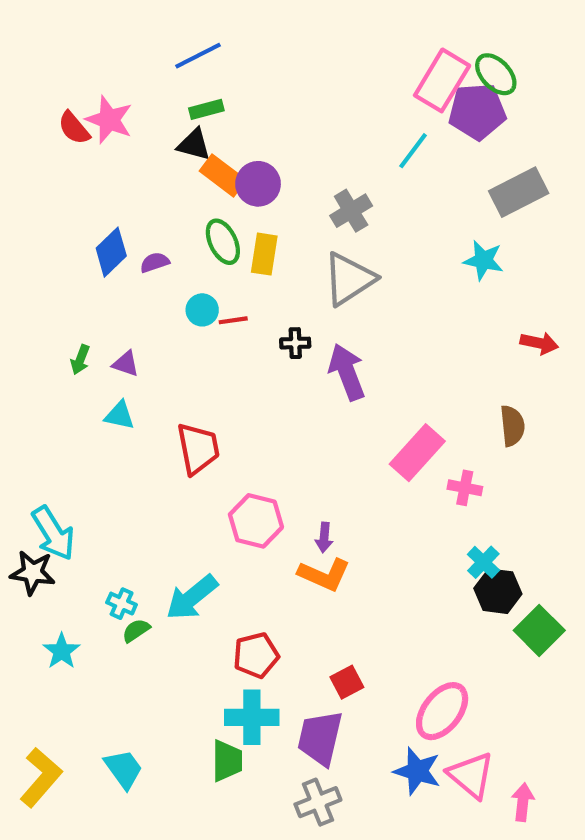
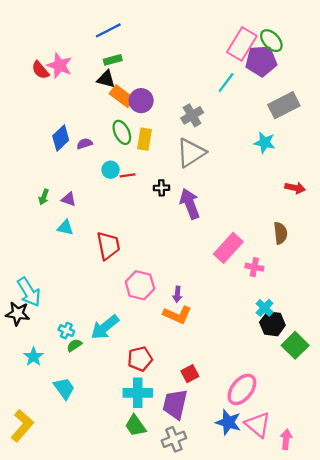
green trapezoid: (227, 761) -> (135, 426), moved, turned 145
cyan trapezoid: (124, 769) -> (64, 388), moved

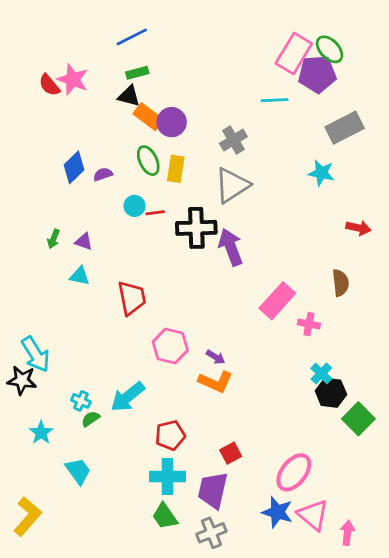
cyan line: (226, 83) -> (275, 100), turned 50
black cross: (161, 188) -> (196, 228), size x2.0
purple arrow: (177, 294) -> (216, 357), turned -63

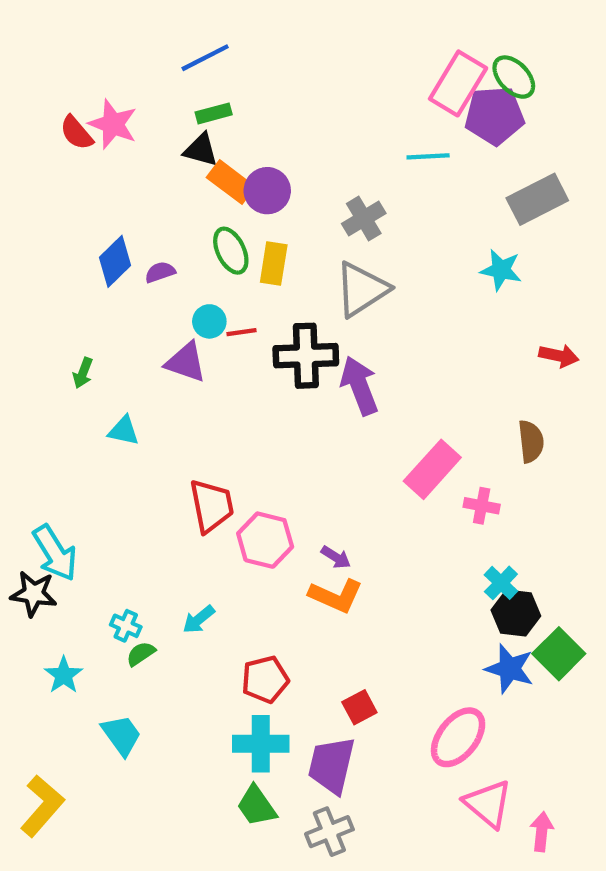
purple triangle: (84, 242) -> (186, 362), moved, size x1.5
red trapezoid: (132, 298) -> (212, 506), moved
cyan arrow: (128, 397) -> (199, 619), size x0.6
blue star: (277, 512) -> (509, 669), moved

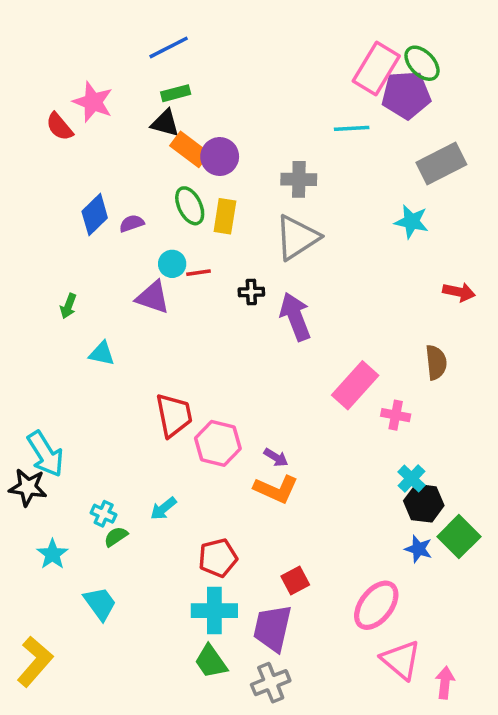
red semicircle: (76, 133) -> (60, 127), moved
gray cross: (364, 219) -> (299, 179), turned 32
black cross: (306, 356) -> (251, 292), size x0.5
blue star: (509, 669) -> (418, 549), size x0.7

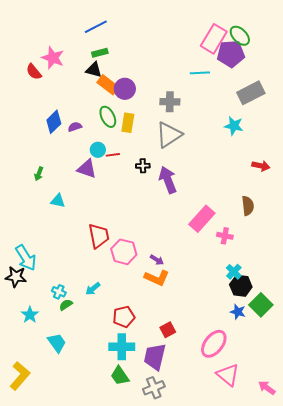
pink arrow: (445, 683) -> (267, 388), moved, turned -60

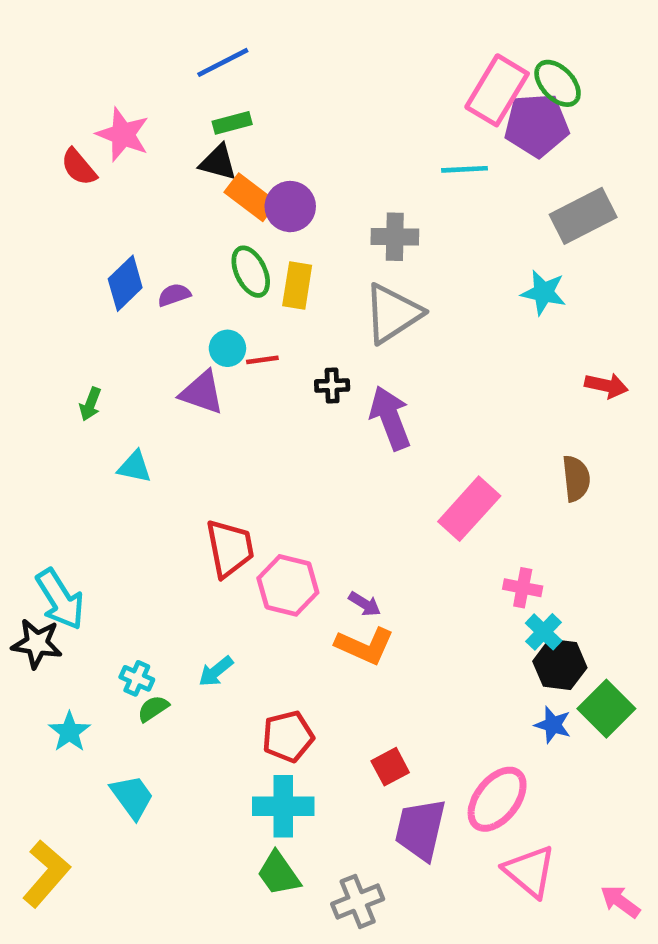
pink cross: (225, 236) -> (523, 588), moved
purple trapezoid: (155, 357) -> (420, 829), moved

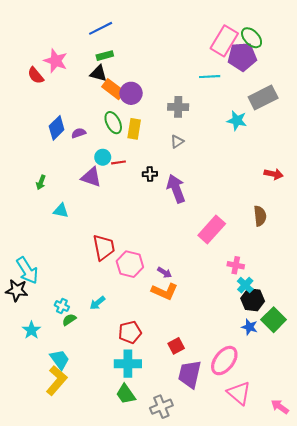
cyan star: (544, 293) -> (237, 121), moved
gray triangle: (392, 313) -> (177, 141), size x0.5
yellow L-shape: (46, 874) -> (57, 380), moved

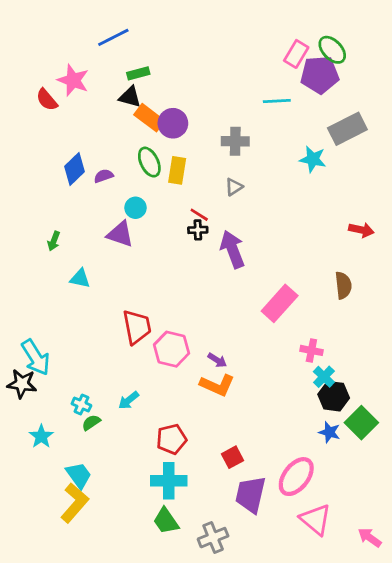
blue line: (101, 28) -> (113, 37), moved
pink rectangle: (224, 41) -> (296, 54), size x0.7
red line: (118, 162) -> (199, 215), moved, turned 40

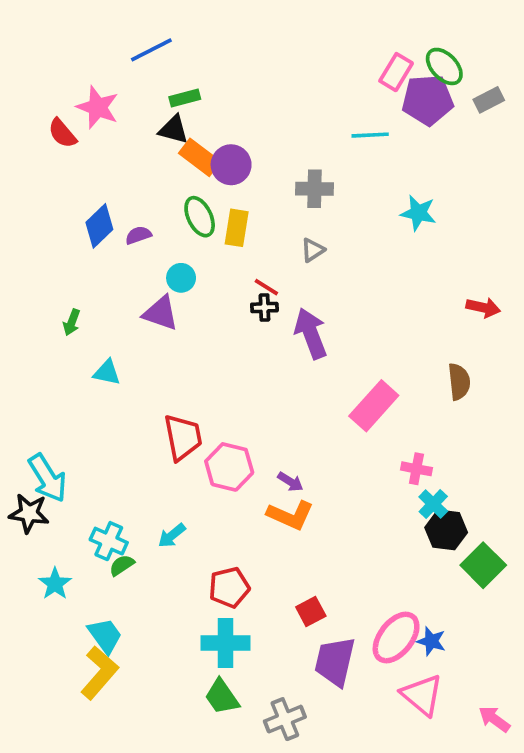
gray rectangle: (347, 129) -> (489, 100), moved, size x0.6
cyan cross: (81, 405) -> (109, 541), size x1.4
blue star: (329, 432) -> (431, 641), moved

